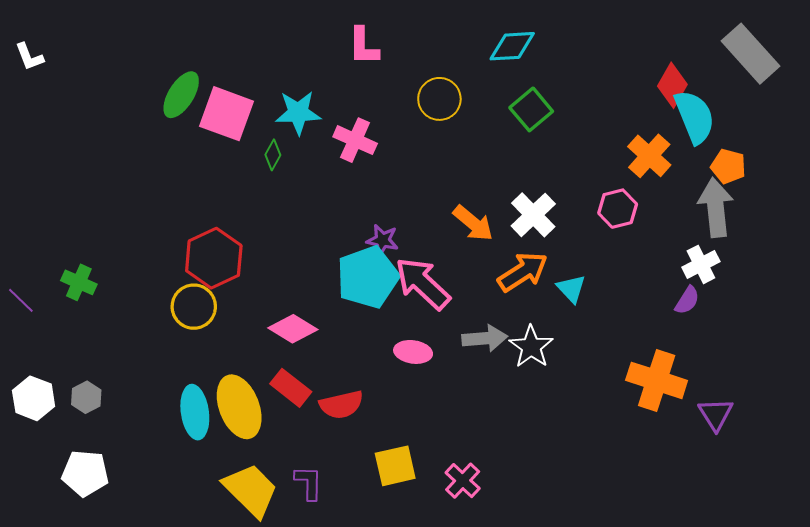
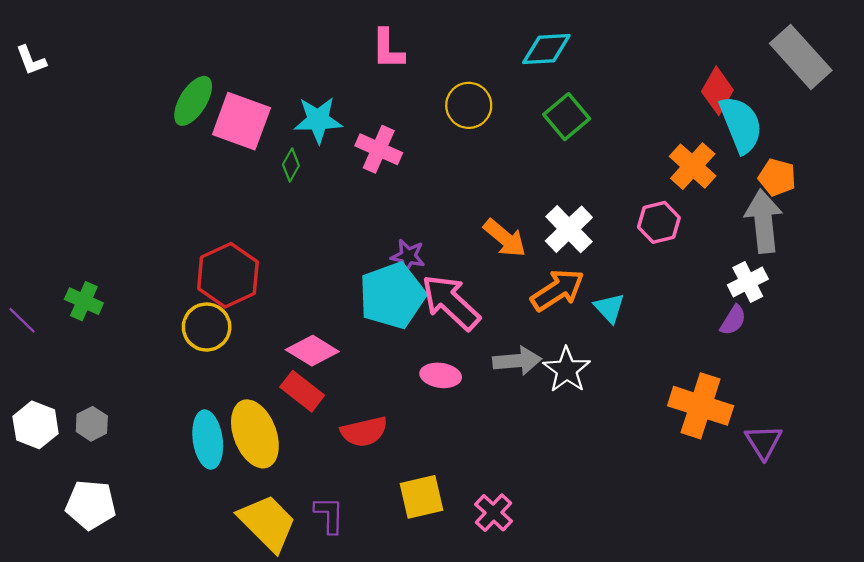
red rectangle: (291, 388) -> (302, 391), moved

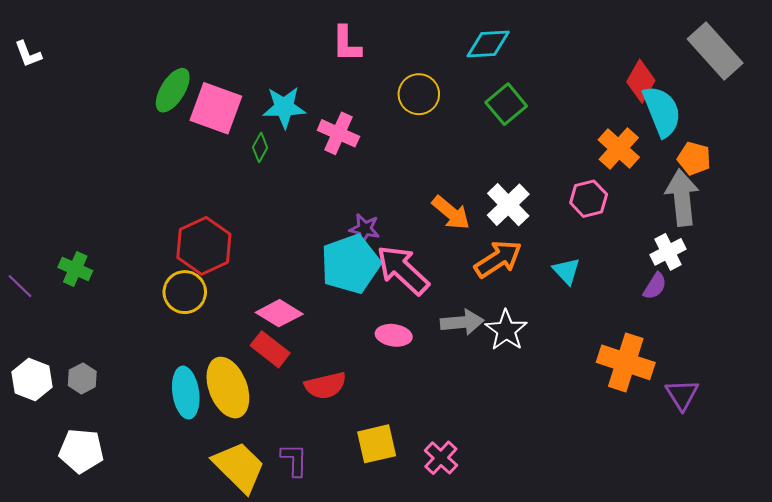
cyan triangle: (609, 308) -> (566, 271), moved

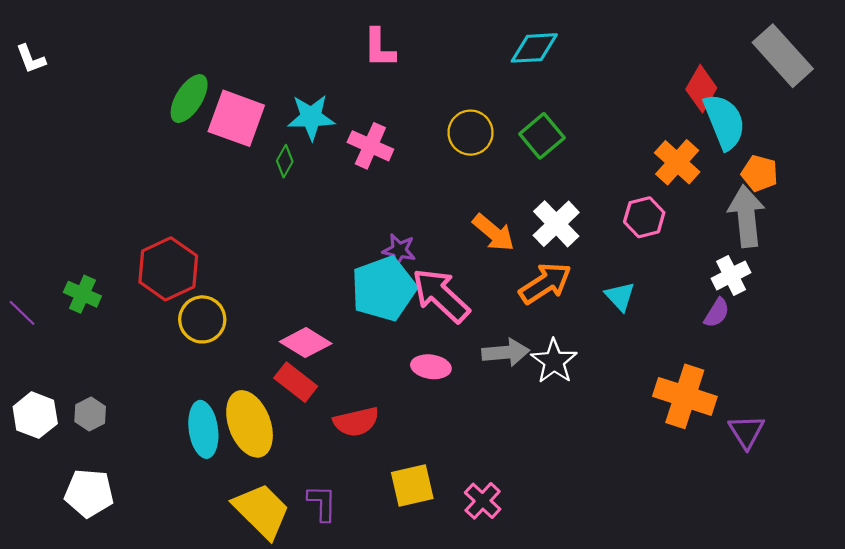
yellow circle: (419, 94) -> (470, 133), moved
green square: (506, 104) -> (542, 136), moved
red hexagon: (204, 246) -> (168, 269), moved

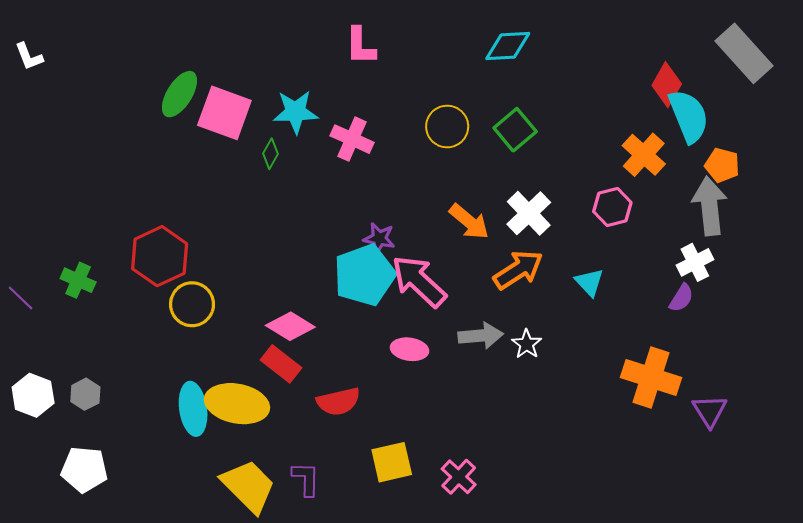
white star: (554, 361) -> (527, 344), size x0.7
yellow ellipse: (250, 424) -> (237, 404), turned -58

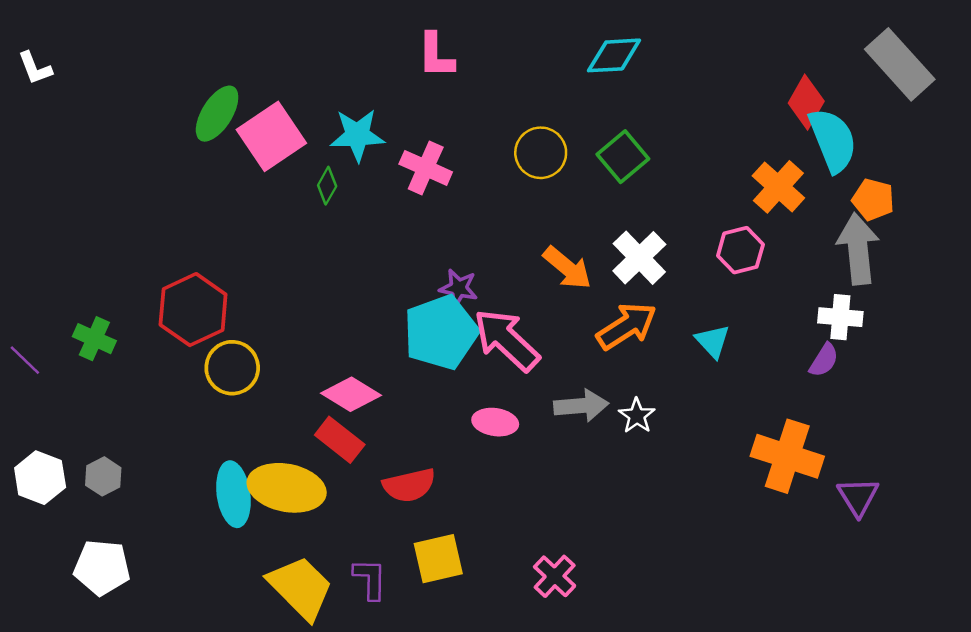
pink square: (224, 113) -> (271, 136), turned 36
white cross: (695, 262) -> (840, 317), turned 32
yellow square: (392, 462) -> (438, 559), moved

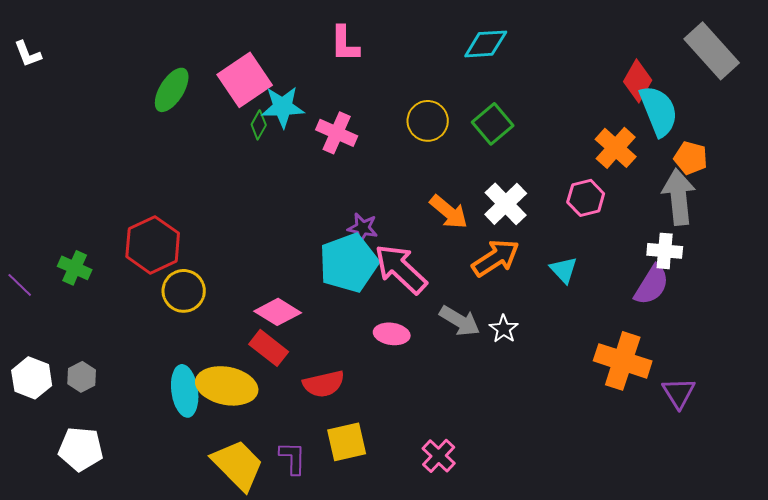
pink square: (271, 136) -> (245, 80), moved
green diamond: (327, 186) -> (259, 125), moved
purple semicircle: (824, 360) -> (652, 285), size x1.5
gray arrow: (581, 406) -> (460, 321), turned 36

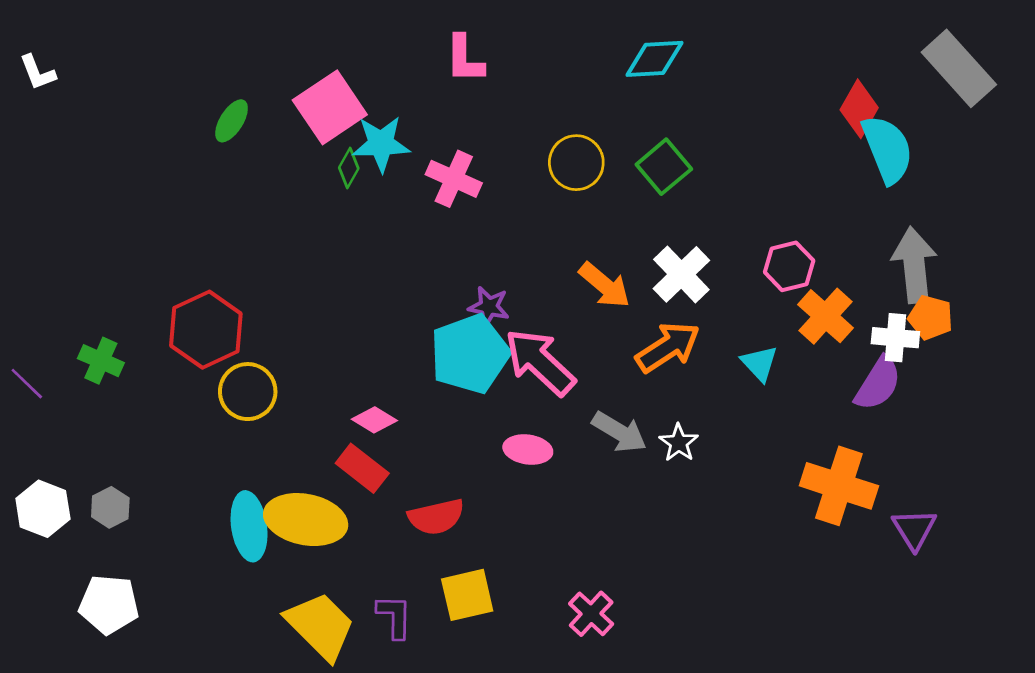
green ellipse: (172, 90) -> (232, 121), size x0.7
orange cross: (616, 148) -> (825, 316), moved
orange pentagon: (691, 158) -> (931, 318), moved
pink diamond: (278, 312) -> (374, 420), size x0.7

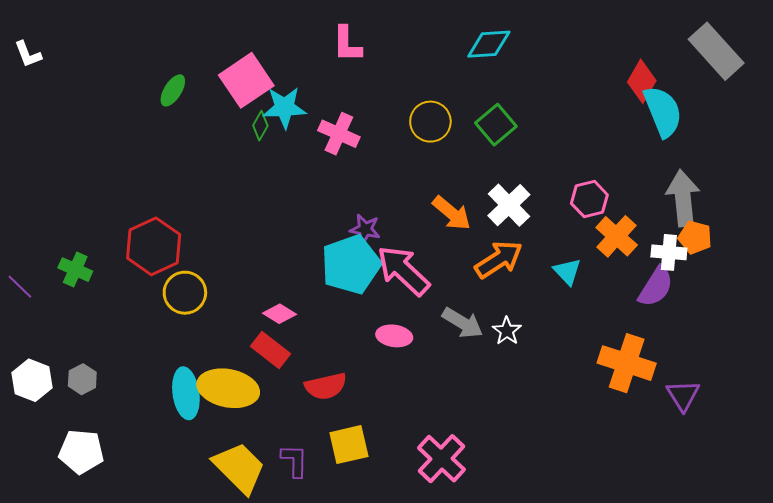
pink cross: (591, 614) -> (441, 459), size x1.4

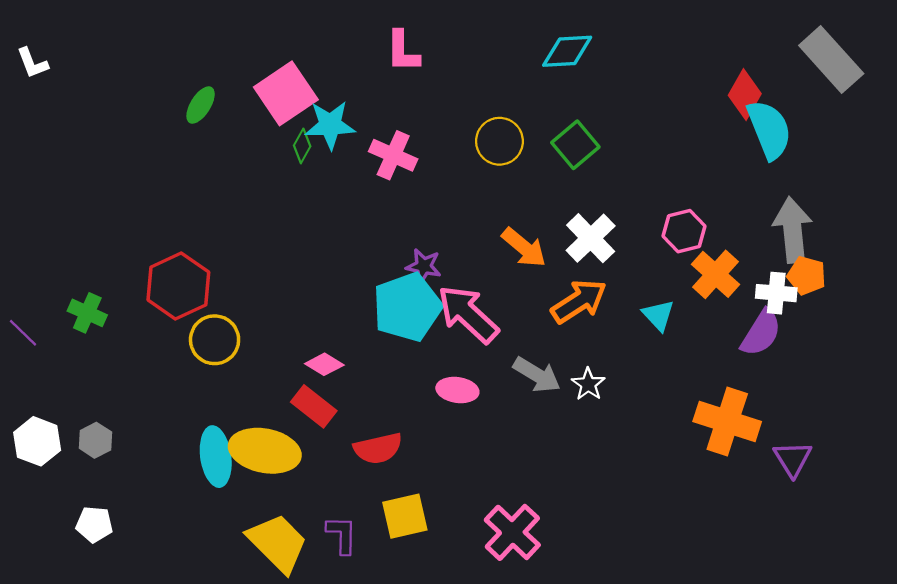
white pentagon: (81, 452) -> (94, 524), size x0.7

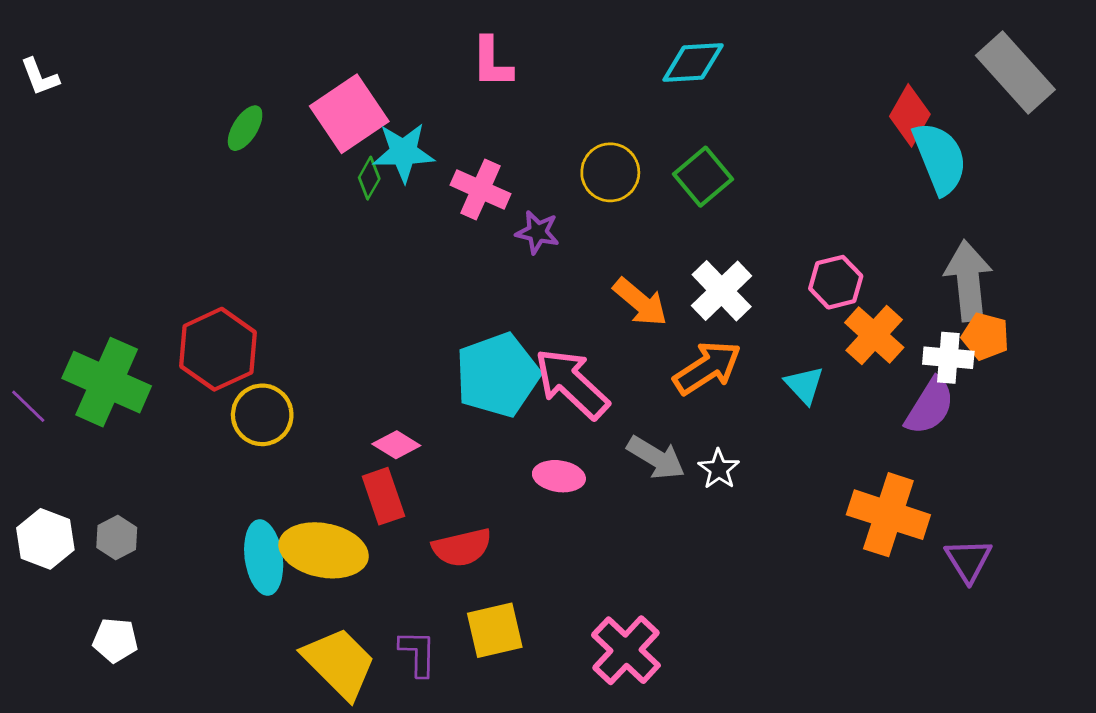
purple star: (424, 266) -> (538, 232), moved
green cross: (87, 313) -> (107, 382), size x1.8
red rectangle: (314, 406) -> (383, 496), turned 33

